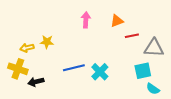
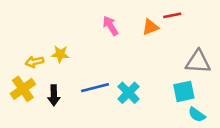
pink arrow: (86, 20) -> (110, 26), turned -35
red line: (132, 36) -> (172, 15), moved
yellow cross: (18, 69) -> (23, 89), turned 36
black arrow: (36, 82) -> (54, 95), moved, turned -77

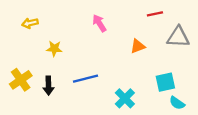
orange triangle: (150, 27) -> (138, 46), moved
yellow arrow: (34, 62) -> (30, 23), moved
gray triangle: (198, 62) -> (178, 37), moved
cyan cross: (129, 93) -> (125, 98), moved

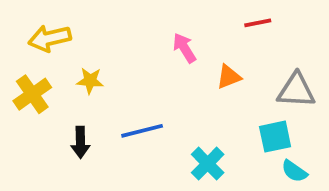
yellow arrow: (30, 23) -> (50, 38), size x1.5
pink arrow: (99, 23) -> (184, 48), moved
gray triangle: (178, 37) -> (296, 90), moved
yellow cross: (21, 80) -> (32, 94), moved

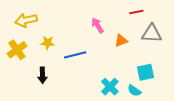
gray triangle: (296, 90) -> (152, 33), moved
blue line: (142, 131) -> (75, 55), moved
cyan semicircle: (294, 171) -> (134, 91), moved

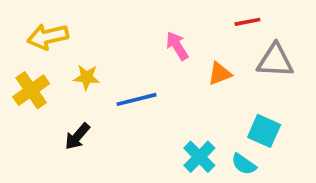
cyan square: (146, 72) -> (264, 131), turned 36
black arrow: (42, 75) -> (77, 136), turned 42

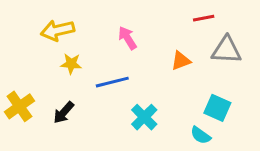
yellow arrow: (48, 37) -> (57, 30), moved
pink arrow: (177, 46) -> (128, 38), moved
yellow cross: (31, 90) -> (19, 106), moved
cyan cross: (199, 157) -> (144, 117), moved

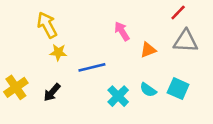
red line: (204, 18) -> (178, 12), moved, turned -35
yellow arrow: (57, 30) -> (47, 25), turned 75
pink arrow: (128, 38) -> (122, 31), moved
cyan semicircle: (201, 135) -> (148, 90), moved

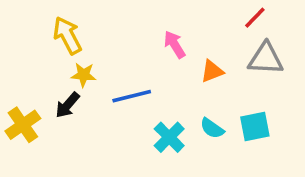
cyan square: (178, 89) -> (255, 127), turned -35
black arrow: (52, 92) -> (67, 105), moved

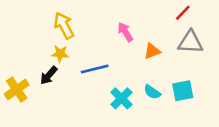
yellow arrow: (67, 35) -> (64, 26), moved

